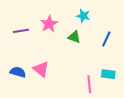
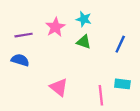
cyan star: (83, 16) -> (84, 19), moved
pink triangle: (41, 69) -> (59, 87), moved
blue semicircle: (18, 72) -> (20, 60), moved

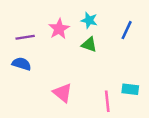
blue line: (120, 44) -> (127, 30), moved

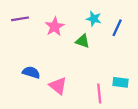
cyan star: (89, 20) -> (94, 19), moved
purple line: (25, 37) -> (20, 19), moved
blue semicircle: (22, 64) -> (31, 72), moved

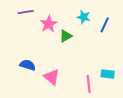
purple line: (20, 19) -> (26, 12), moved
green triangle: (83, 41) -> (66, 36), moved, turned -48

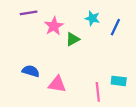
pink triangle: (52, 77) -> (57, 84), turned -30

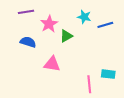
blue line: (115, 27) -> (105, 25), turned 49
blue semicircle: (31, 71) -> (28, 42), moved
pink triangle: (57, 84) -> (52, 64), moved

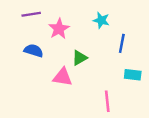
blue line: (105, 25) -> (122, 43), moved, turned -63
green triangle: (66, 36) -> (79, 58), moved
cyan rectangle: (108, 74) -> (133, 75), moved

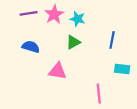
cyan star: (101, 20) -> (78, 19), moved
pink star: (59, 29) -> (54, 14), moved
green triangle: (79, 58) -> (73, 42), moved

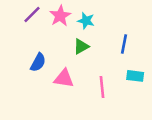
purple line: (29, 13) -> (32, 15), turned -36
blue semicircle: (31, 47) -> (38, 62), moved, turned 102
pink line: (99, 93) -> (102, 87), moved

